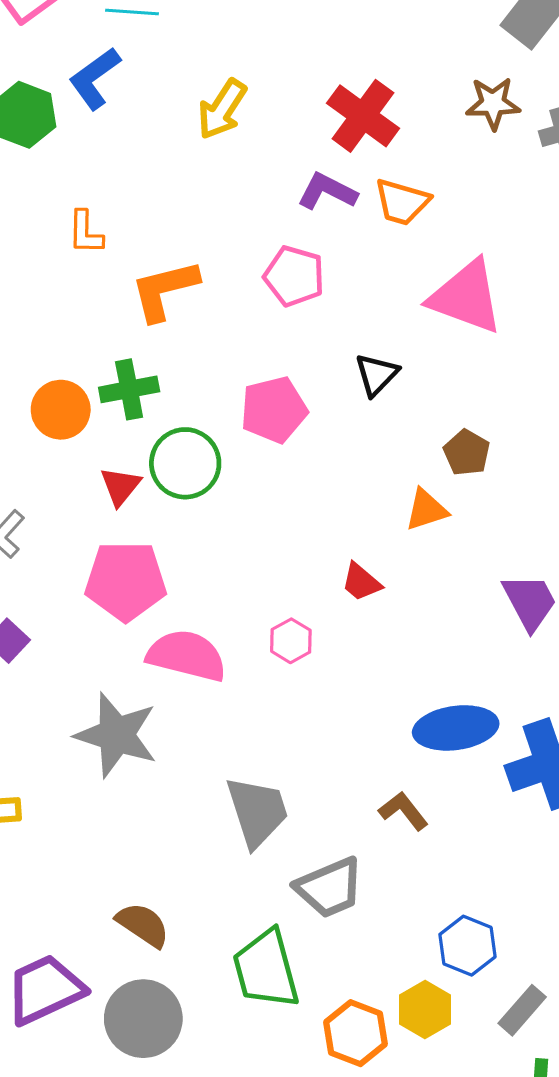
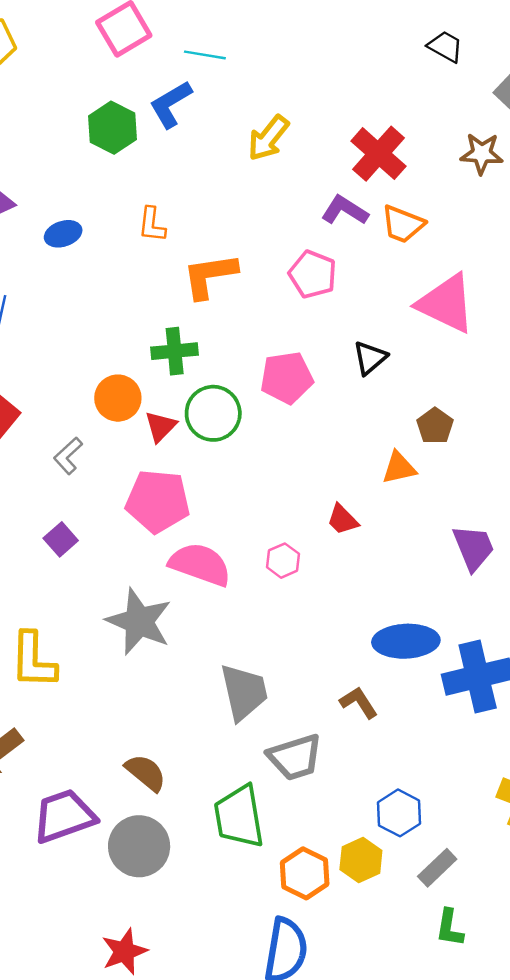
orange circle: (61, 410) -> (118, 398), moved

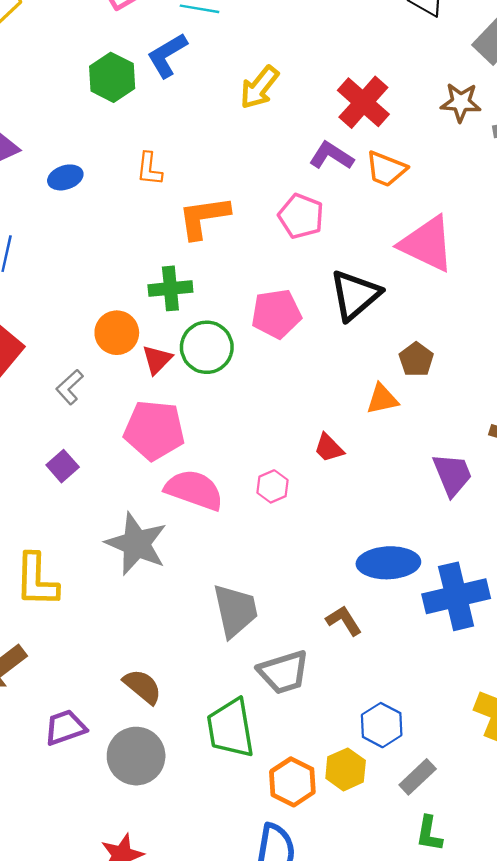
black triangle: (370, 358) -> (355, 295), size x1.6
purple trapezoid: (64, 816) -> (65, 727), size x0.7

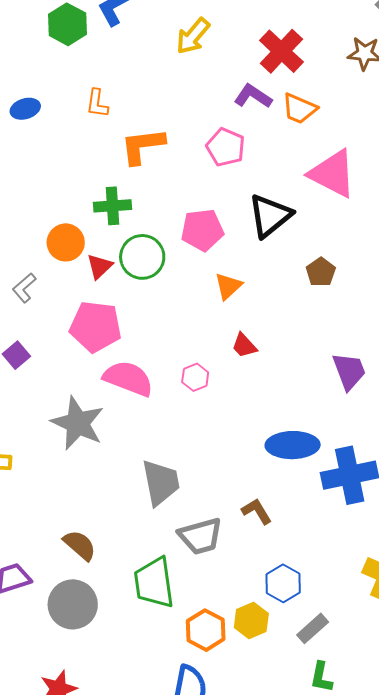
orange triangle: (382, 399) -> (228, 286), moved, turned -32
brown L-shape: (344, 621) -> (257, 511), moved

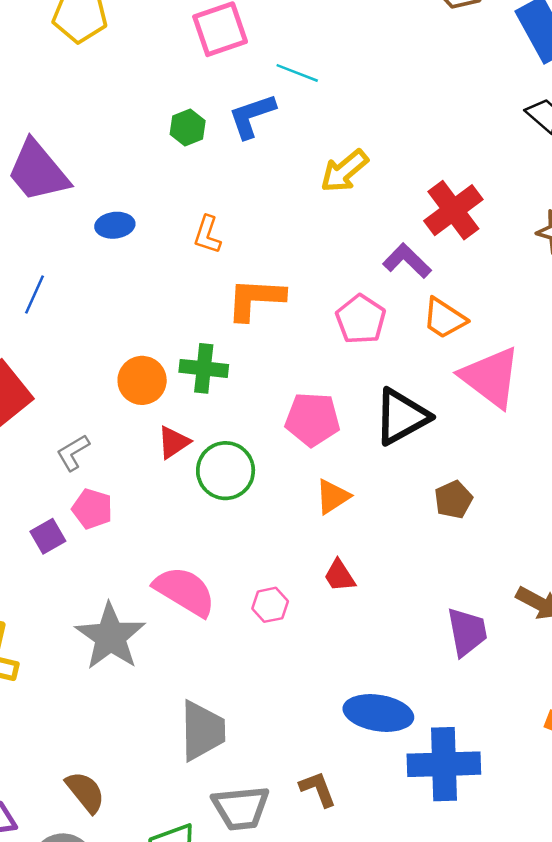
green hexagon: (67, 24) -> (188, 128), size x0.7
orange trapezoid: (299, 109) -> (444, 318), moved
orange circle: (66, 242) -> (142, 380), moved
green circle: (142, 257) -> (226, 471), moved
pink pentagon: (96, 327) -> (92, 509), moved, size x0.6

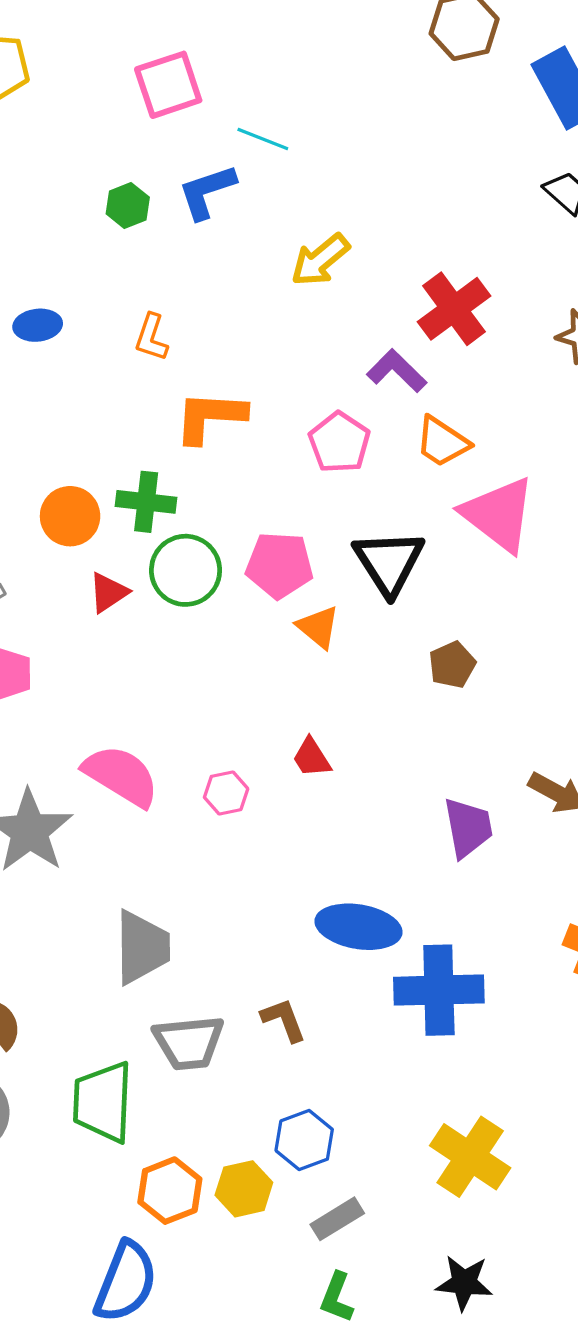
black triangle: (402, 416) -> (389, 562), turned -34
green circle: (226, 471) -> (186, 570), moved
orange triangle: (333, 496) -> (318, 627), moved, turned -48

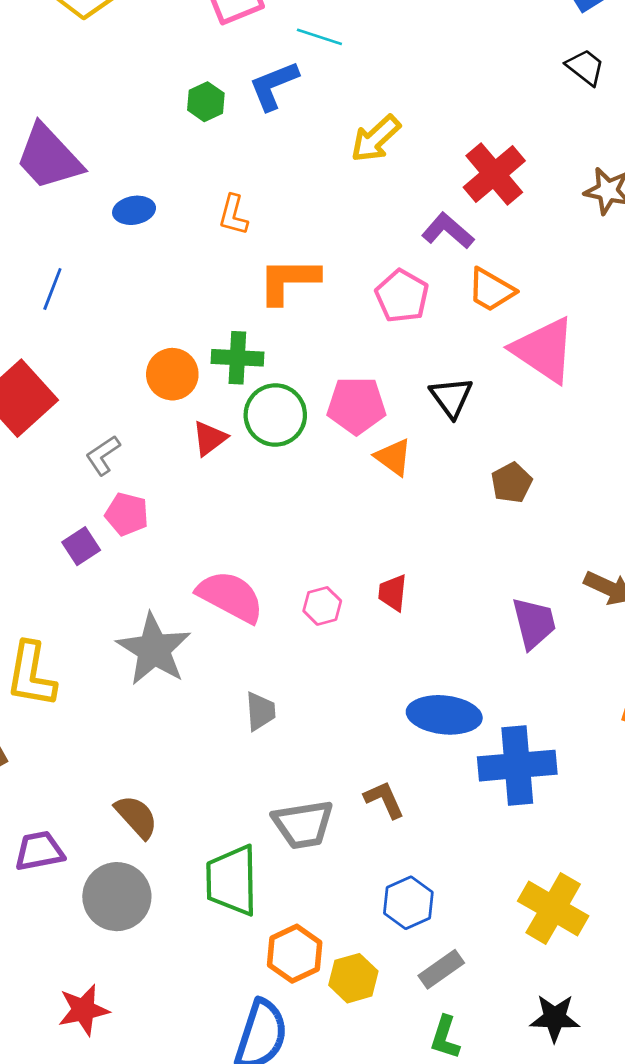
black triangle: (389, 562) -> (451, 397), size x0.7
red trapezoid: (312, 758) -> (393, 593), moved, turned 42
gray trapezoid: (142, 947) -> (260, 711), moved, size x0.6
yellow hexagon: (244, 1189) -> (353, 978), moved

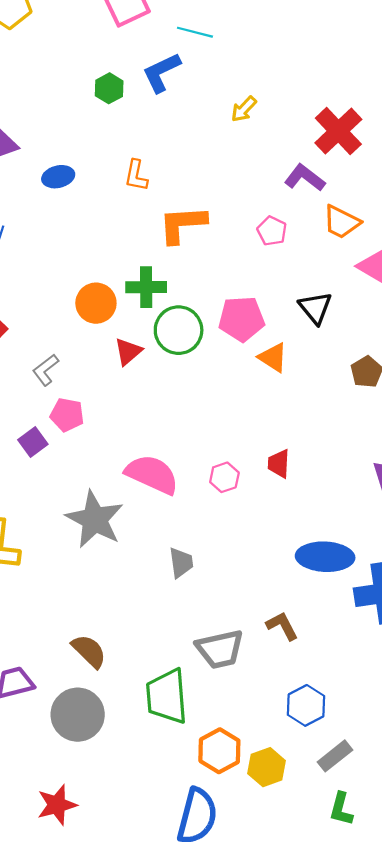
yellow arrow: (376, 139) -> (244, 109), size x0.7
pink pentagon: (402, 296) -> (272, 231), size x0.7

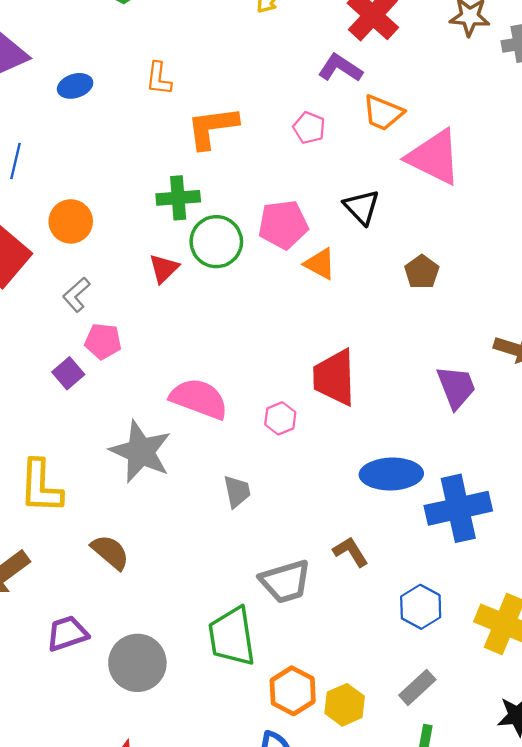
orange circle: (96, 303) -> (71, 221), moved
red trapezoid: (279, 464) -> (334, 377), size x1.8
pink hexagon: (224, 477) -> (280, 418), moved
brown semicircle: (89, 651) -> (110, 552), moved
blue hexagon: (306, 705) -> (421, 607), moved

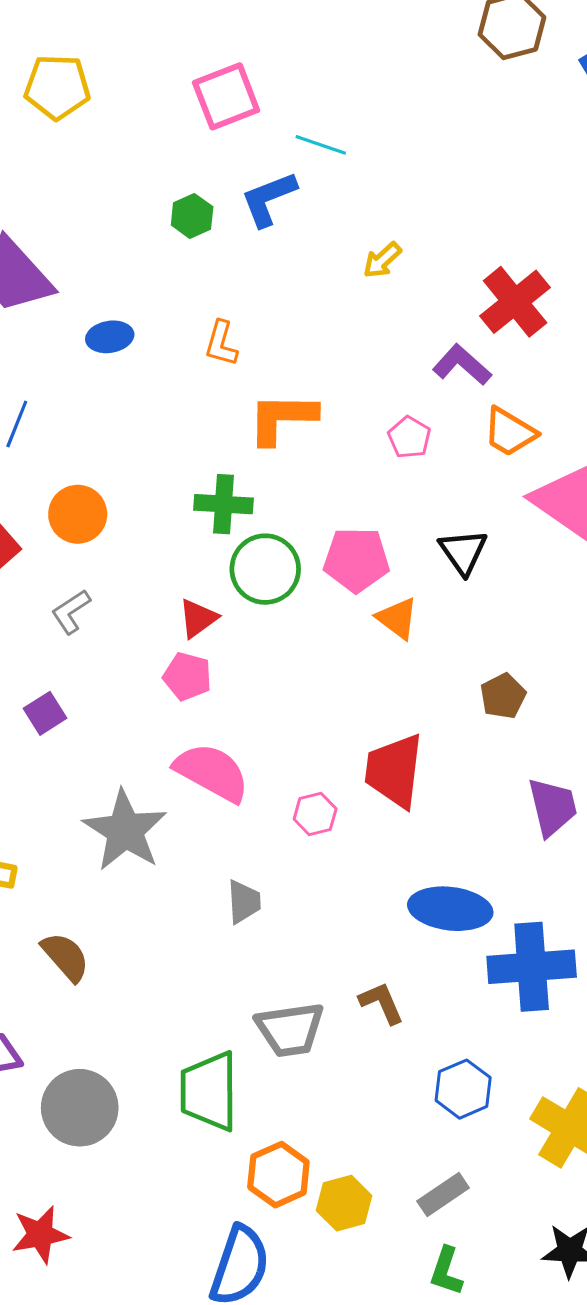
red triangle: (164, 269) -> (198, 618), moved
brown pentagon: (422, 272) -> (503, 696), moved
pink pentagon: (103, 341) -> (187, 676), moved

